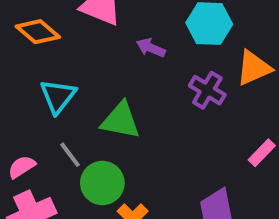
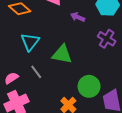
green circle: (102, 183) -> (89, 86), moved

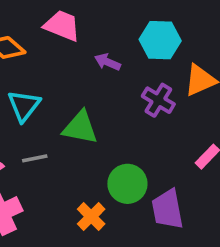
gray line: (36, 72) -> (35, 158), turned -64

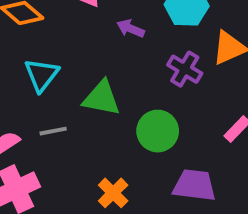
green circle: (127, 184) -> (158, 131), moved
purple trapezoid: (167, 209) -> (194, 185), turned 108

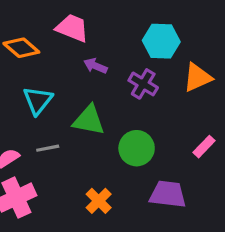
purple arrow: (131, 28) -> (95, 66), moved
purple cross: (185, 69) -> (143, 84), moved

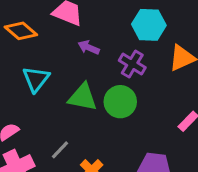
gray line: (48, 148) -> (60, 150), moved, turned -35
green circle: (137, 148) -> (120, 102), moved

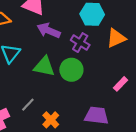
purple arrow: (89, 47) -> (49, 31), size x1.5

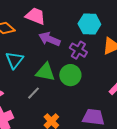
gray line: (28, 105) -> (33, 93), moved

